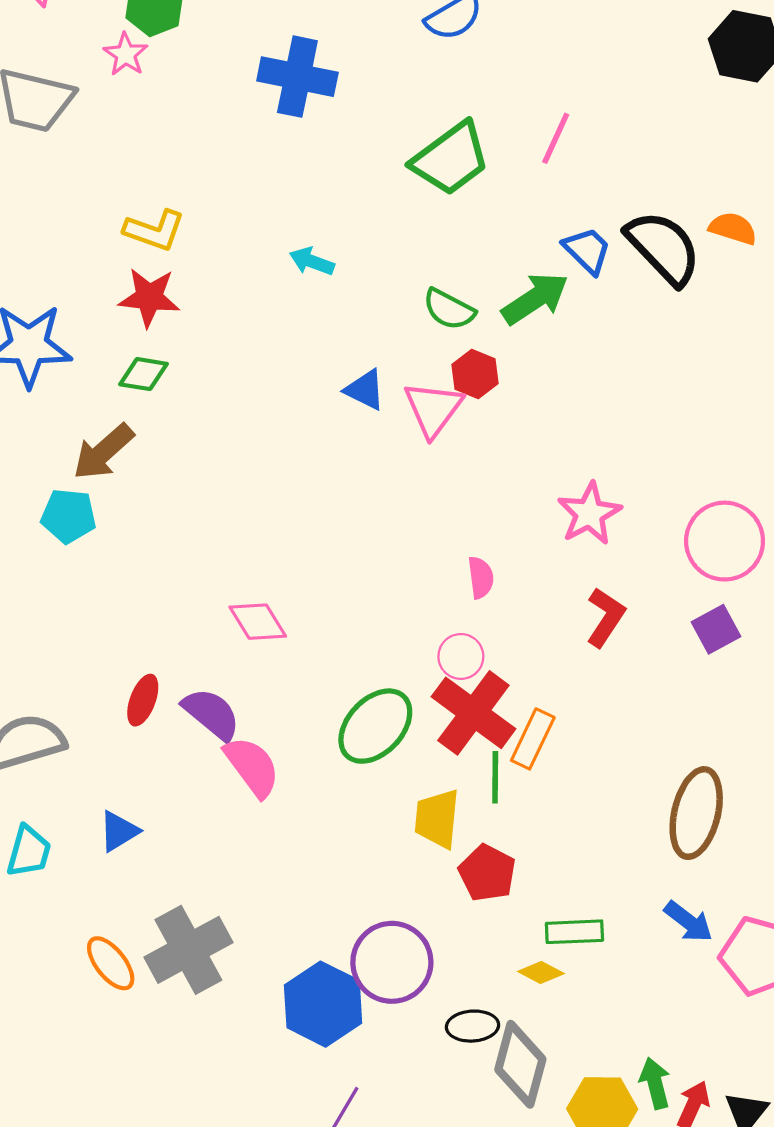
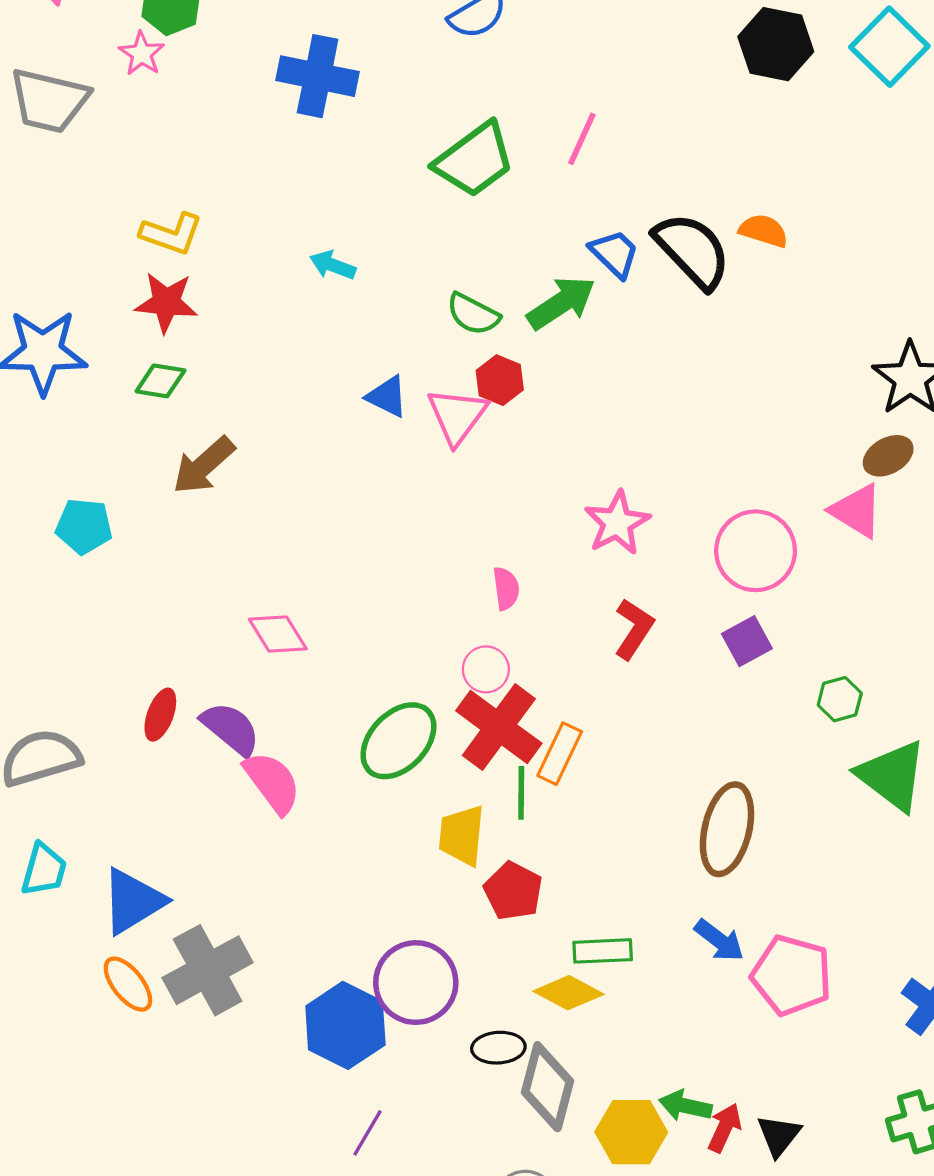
brown arrow: (103, 452) -> (204, 465), moved
blue triangle: (119, 831) -> (133, 901), moved, size x1.6
yellow diamond: (541, 973) -> (568, 993), size x1.5
green arrow: (655, 1083) -> (685, 1106), turned -63

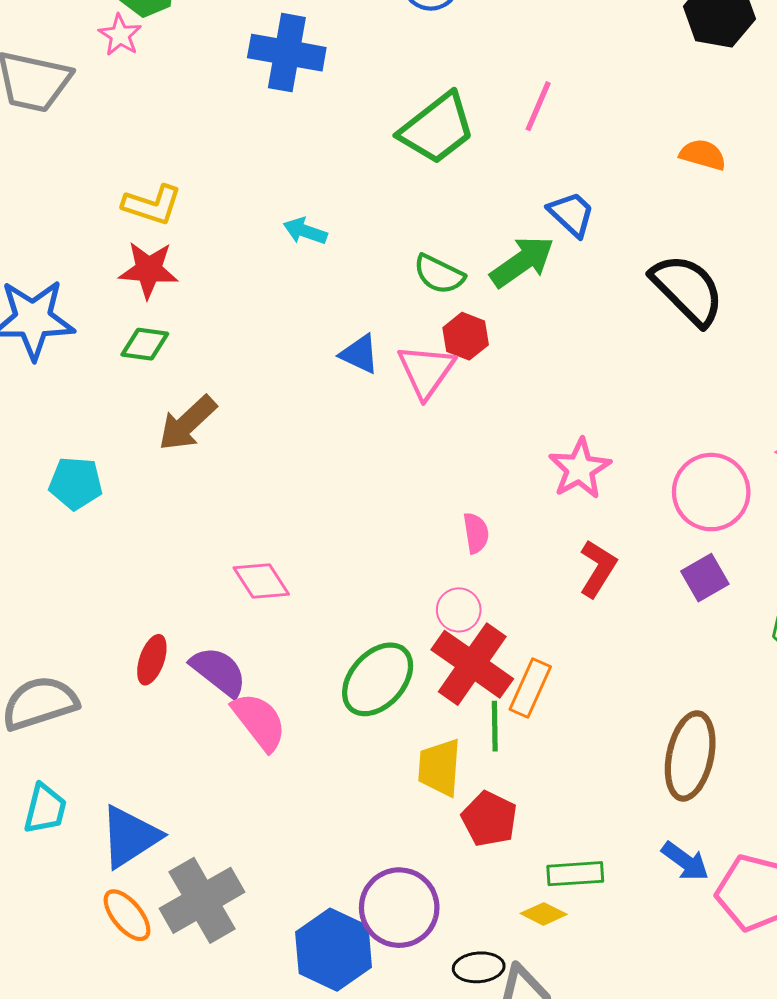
orange semicircle: (764, 231) -> (703, 155), moved
black semicircle: (692, 250) -> (688, 290), moved
yellow diamond: (568, 993) -> (544, 914), size x0.7

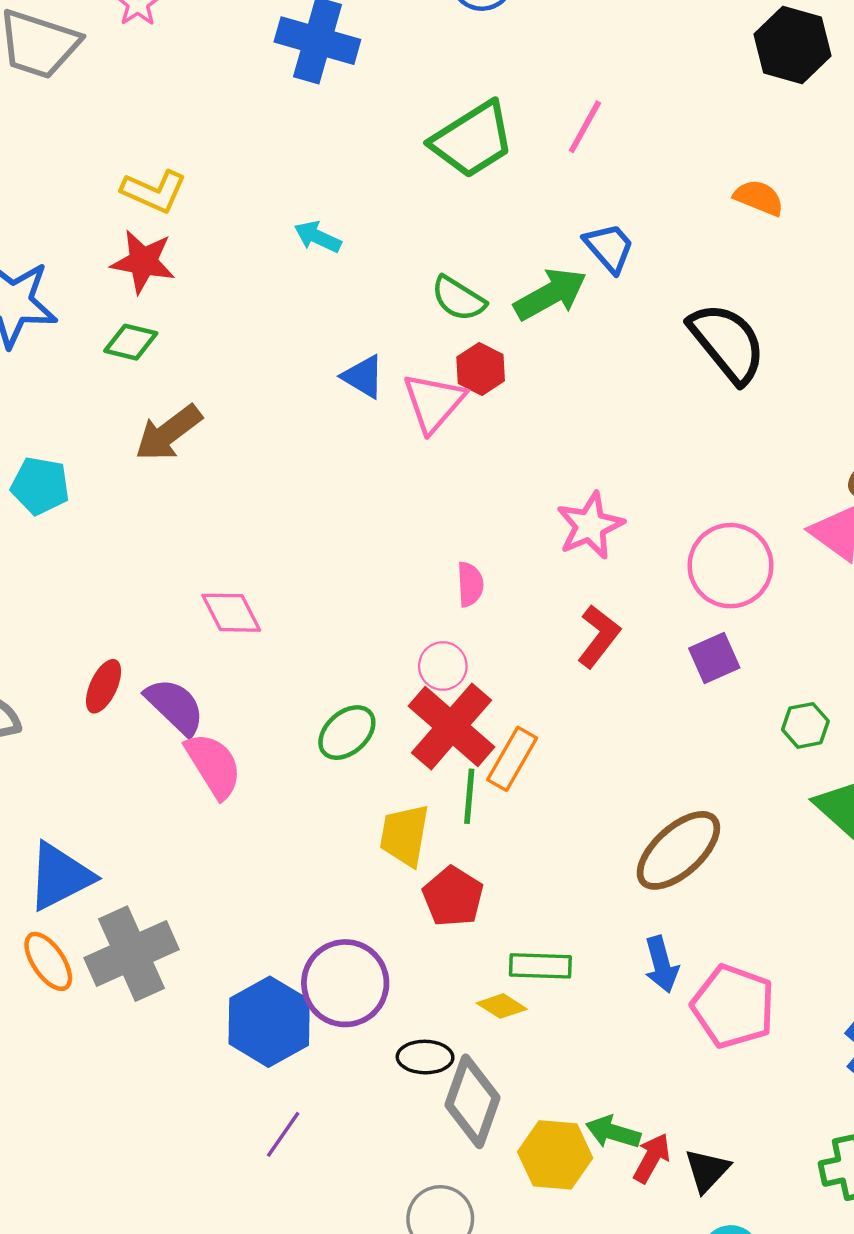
green ellipse: (378, 679) -> (347, 733), size x0.7
brown ellipse: (690, 756) -> (678, 850), turned 30
blue arrow: (685, 861) -> (661, 964), turned 33

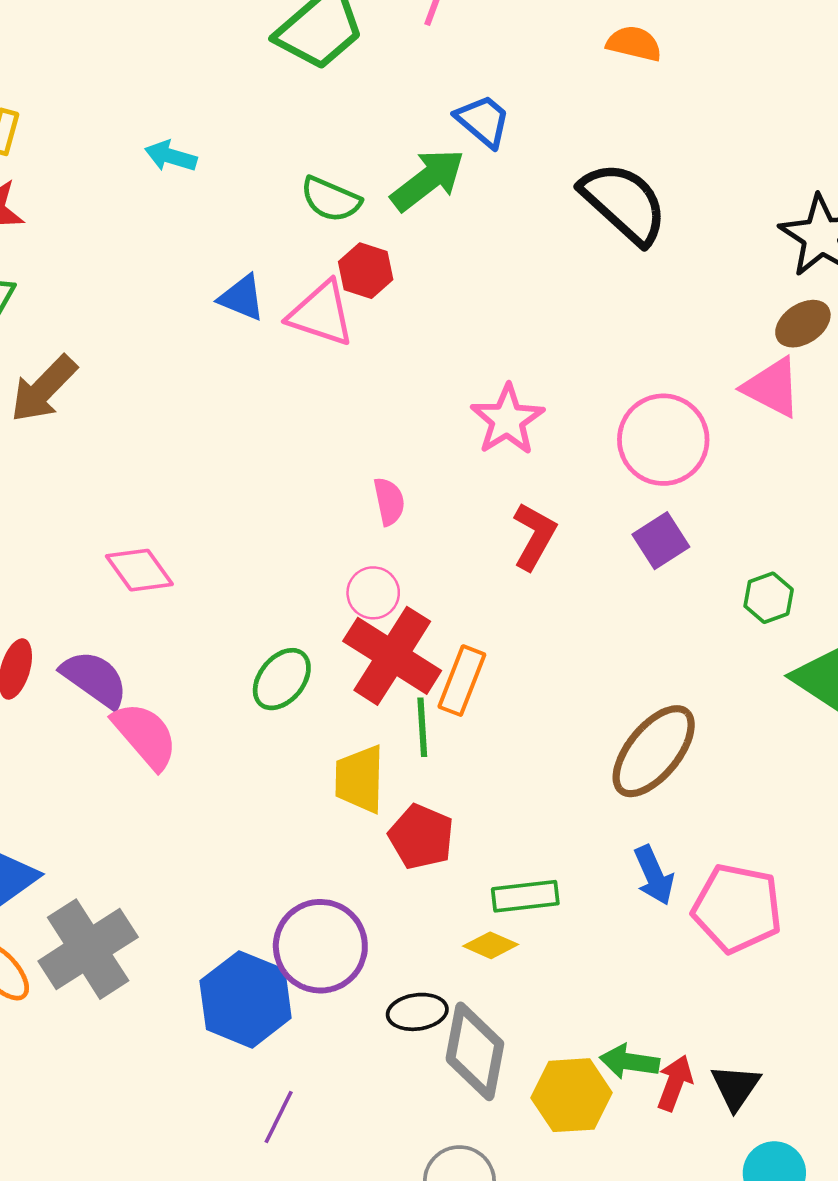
pink triangle: (434, 402) -> (321, 314), turned -44

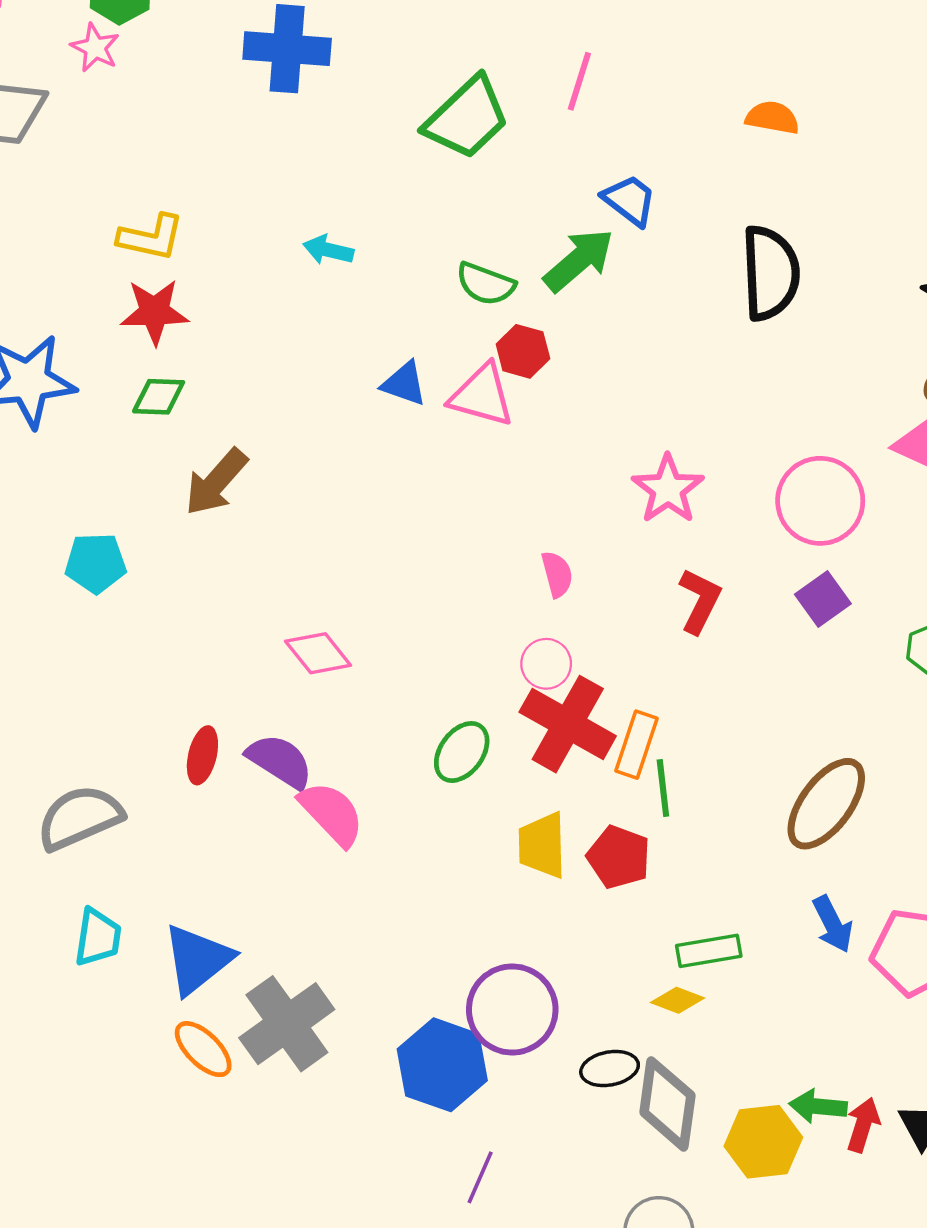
black semicircle: (624, 203) -> (770, 273), turned 48
green line: (422, 727) -> (663, 788), moved
red pentagon: (421, 837) -> (619, 857), moved

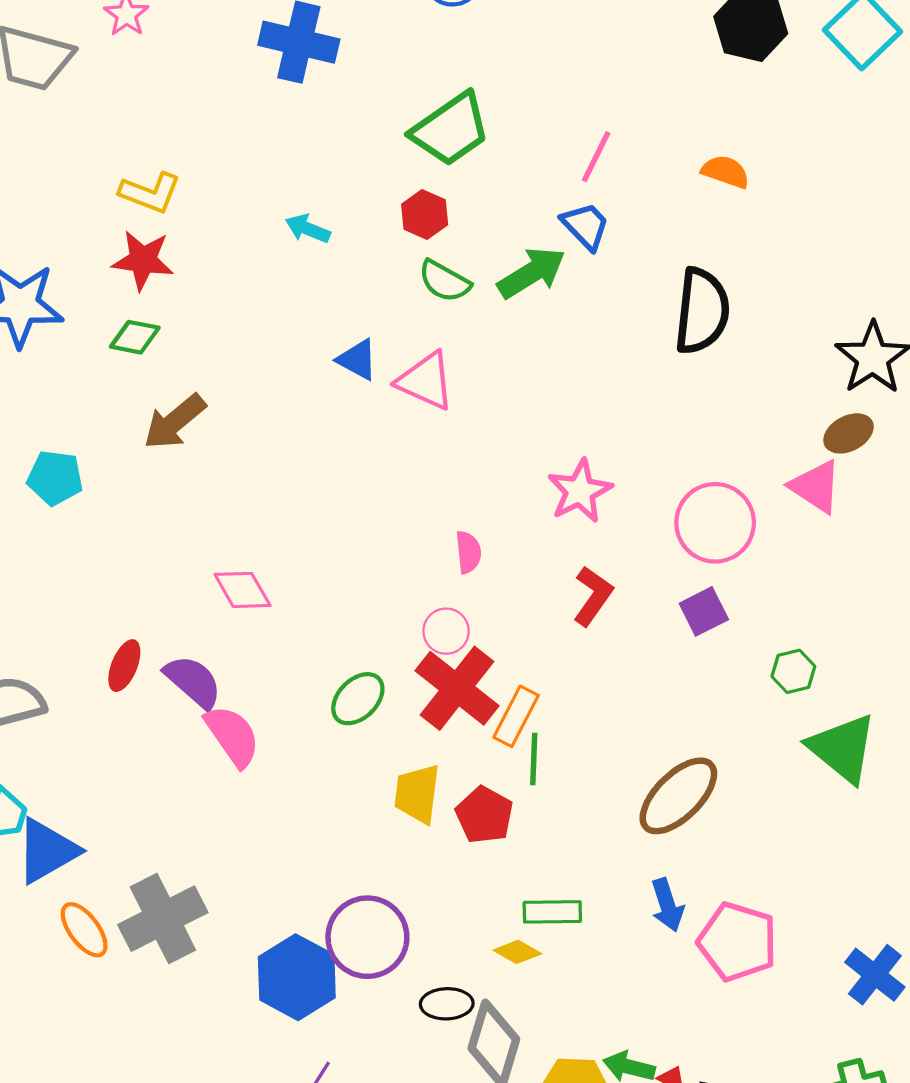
pink line: (579, 81) -> (596, 157), moved
red hexagon: (523, 351) -> (425, 214), moved
blue triangle: (198, 959) -> (47, 851), moved

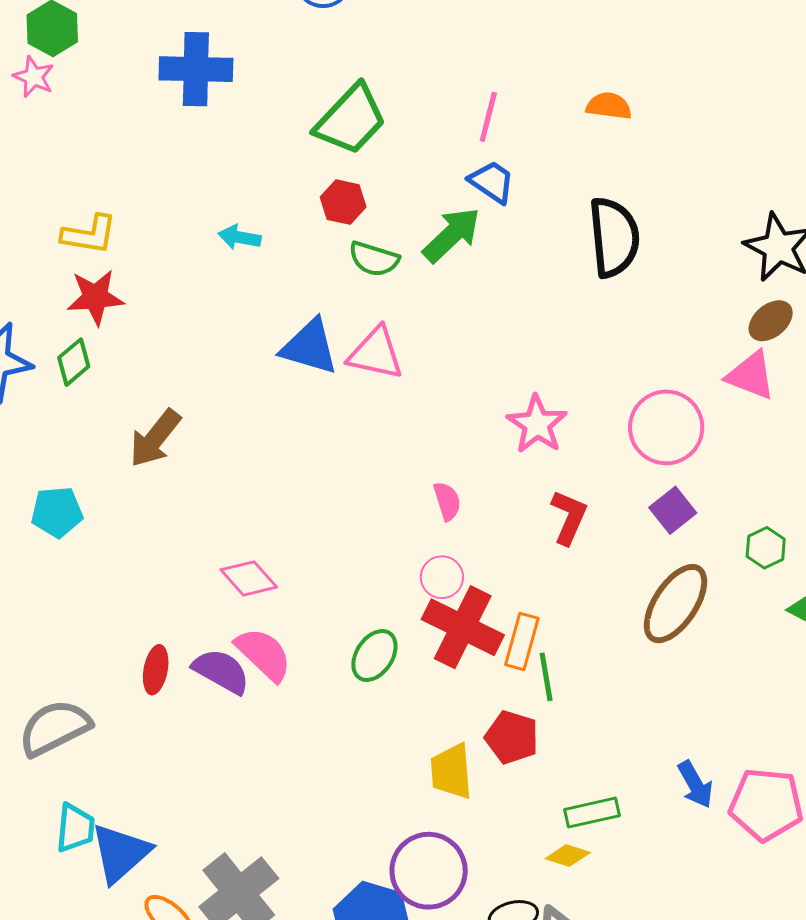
green diamond: (135, 337) -> (74, 362), moved, turned -39
blue triangle: (357, 360) -> (310, 347), size x1.5
pink semicircle: (232, 736) -> (264, 654), moved
yellow trapezoid: (417, 794) -> (451, 771), moved
brown ellipse: (678, 796) -> (675, 604), moved

